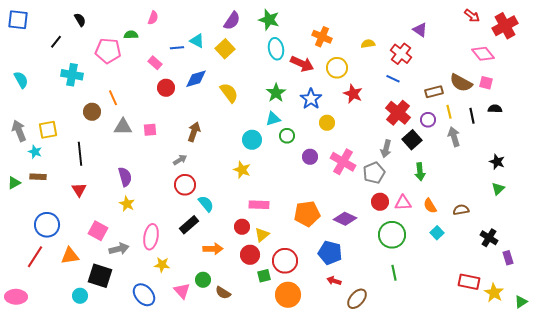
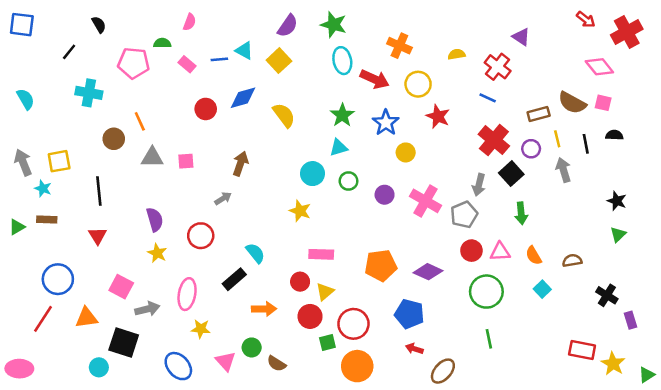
pink rectangle: (155, 63) -> (187, 64), moved
green circle: (287, 136) -> (349, 181), moved
red circle: (185, 185) -> (201, 236), moved

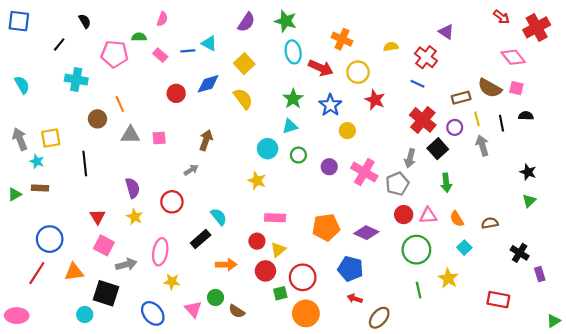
yellow square: (279, 61) -> (244, 64), moved
red triangle: (98, 236) -> (97, 217), moved
yellow star: (613, 364) -> (448, 278), moved

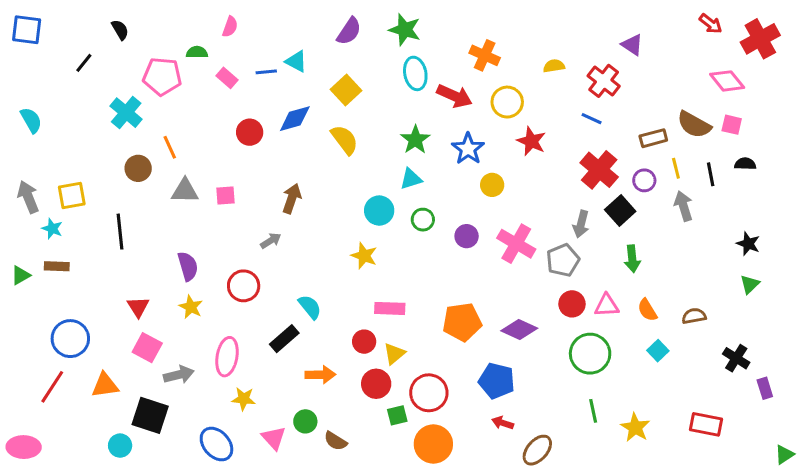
cyan cross: (76, 80) -> (126, 113), moved, turned 30
yellow star: (448, 278) -> (635, 427), moved

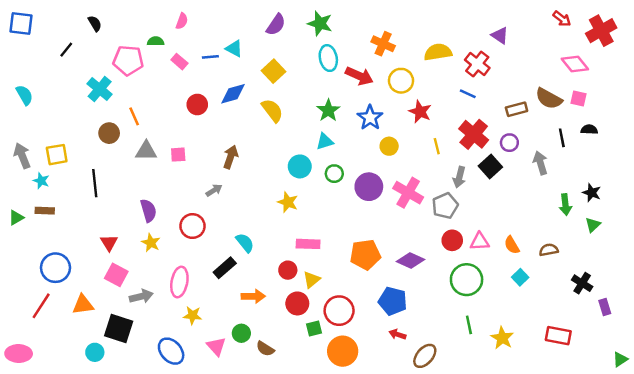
yellow semicircle: (554, 66) -> (438, 52), size x1.6
yellow line: (676, 168) -> (437, 146), moved
purple circle: (467, 236) -> (369, 187), size x1.5
green arrow: (632, 259) -> (565, 205), moved

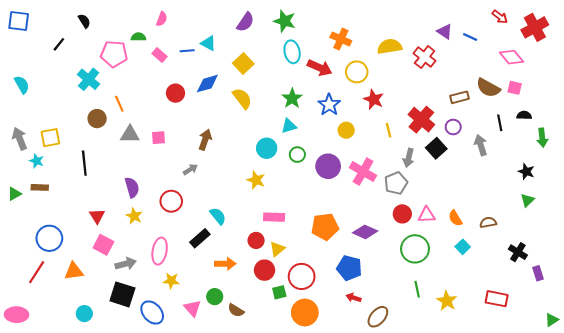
blue line: (468, 94) -> (470, 37), moved
green arrow: (565, 205) -> (542, 138), moved
black square: (119, 328) -> (122, 294), moved

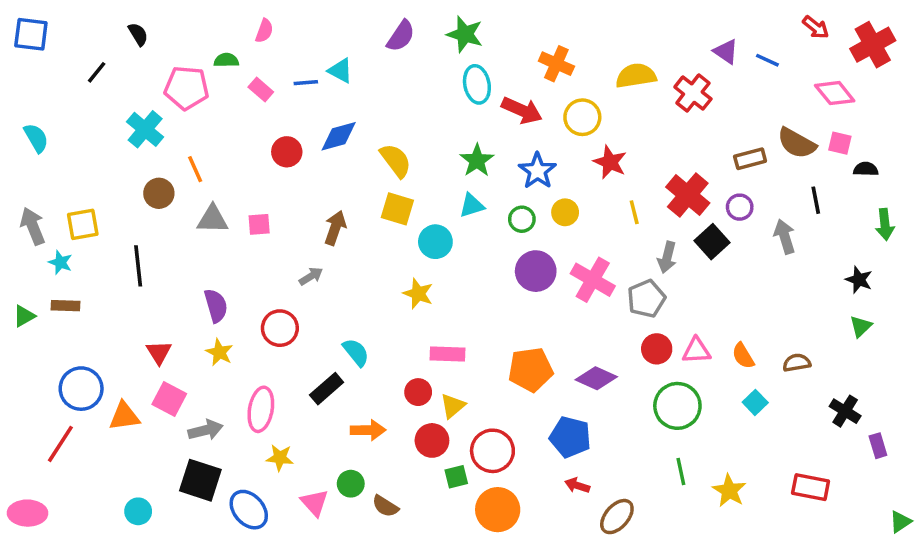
yellow square: (243, 63) -> (397, 209), moved, turned -30
black semicircle: (524, 115) -> (866, 169), moved
green circle: (297, 155) -> (522, 219), moved
orange triangle: (74, 271) -> (124, 416), moved

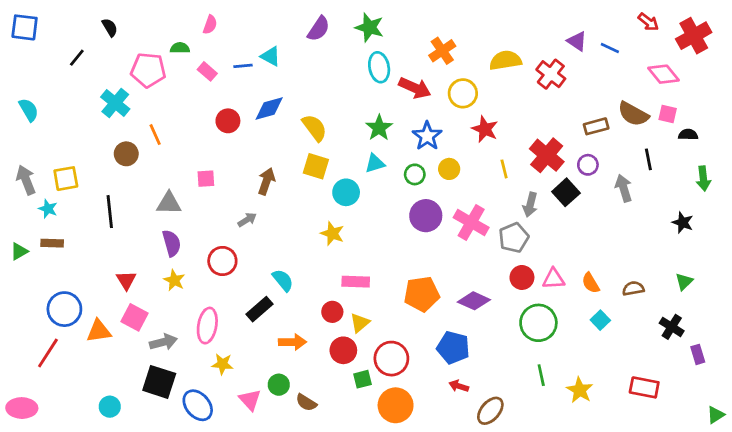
orange cross: (556, 64) -> (442, 51), turned 32
gray triangle: (212, 219) -> (169, 203), moved
green triangle: (861, 326) -> (684, 282), moved

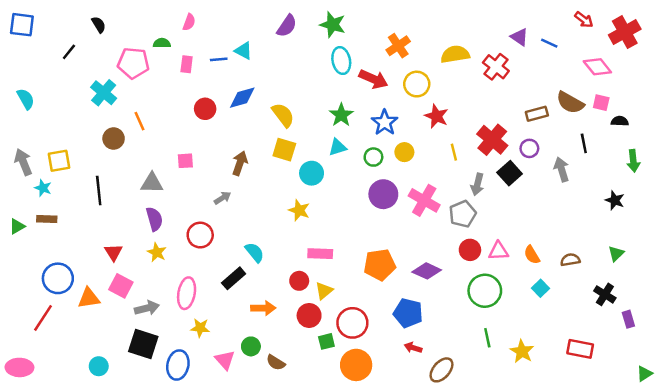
pink rectangle: (207, 71) -> (187, 64), turned 56
blue ellipse: (198, 405) -> (178, 365), turned 52

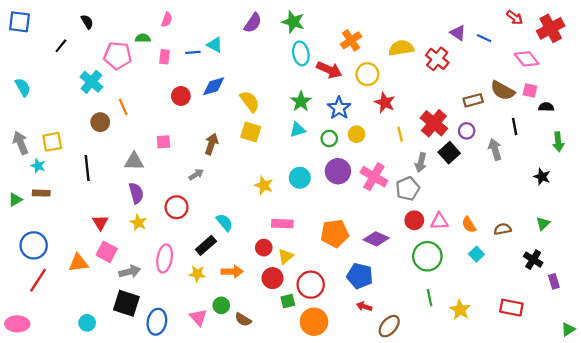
cyan circle: (312, 173) -> (300, 178), moved
blue circle: (58, 278) -> (34, 245), moved
yellow star: (200, 328) -> (197, 274), moved

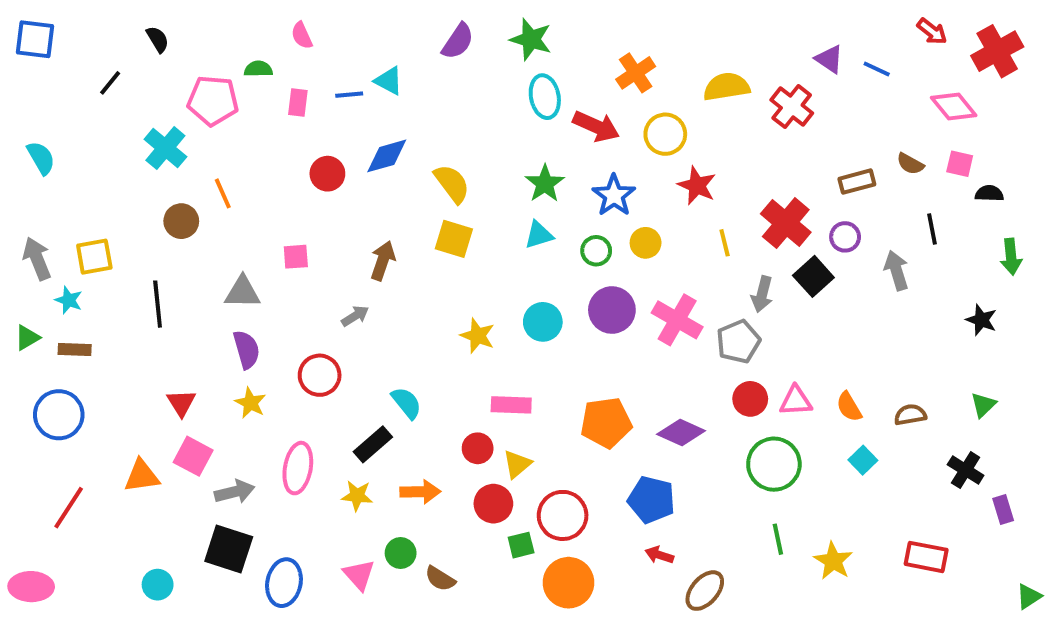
pink semicircle: (167, 20) -> (302, 35), turned 136
brown semicircle: (503, 91) -> (910, 164), size x0.6
green triangle: (15, 200) -> (27, 338), moved
blue circle: (34, 245) -> (59, 415), moved

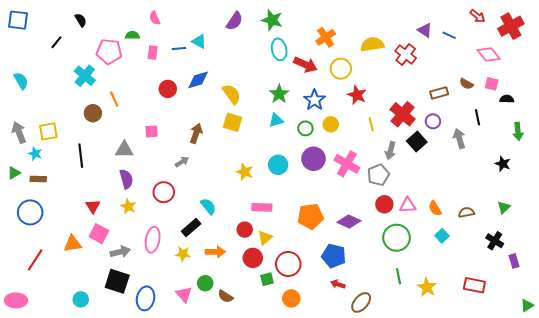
orange circle: (568, 583) -> (291, 298), size x0.7

